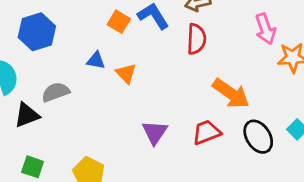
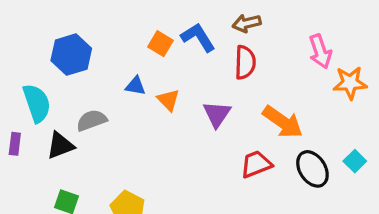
purple triangle: (155, 132) -> (217, 114), moved

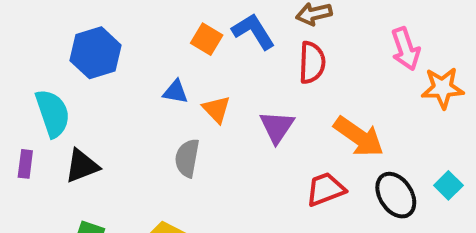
gray semicircle: (92, 120) -> (187, 158), moved, turned -60

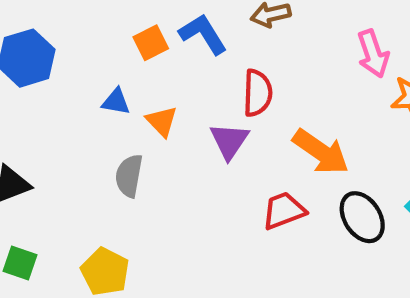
orange square: (207, 39) -> (151, 43), turned 32
red semicircle: (312, 63) -> (258, 93), moved

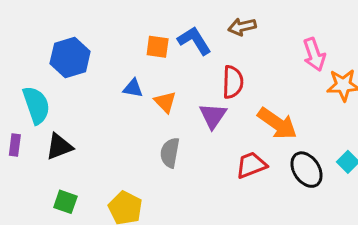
orange square: (151, 43) -> (158, 47), turned 35
gray semicircle: (129, 176) -> (170, 153), moved

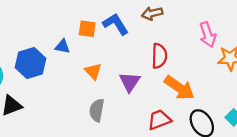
blue hexagon: (70, 58) -> (31, 63), moved
red semicircle: (233, 82) -> (159, 56), moved
blue triangle: (133, 88) -> (62, 46), moved

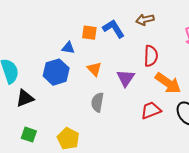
blue hexagon: (31, 63) -> (56, 72), moved

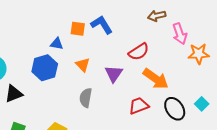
brown arrow: (145, 20) -> (157, 16), moved
red semicircle: (151, 56) -> (139, 52), turned 55

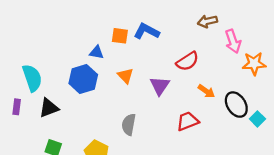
blue L-shape: (102, 25) -> (146, 31), turned -30
orange arrow: (156, 79) -> (206, 91), size x0.6
gray semicircle: (86, 98) -> (129, 125), moved
black ellipse: (175, 109) -> (236, 105), moved

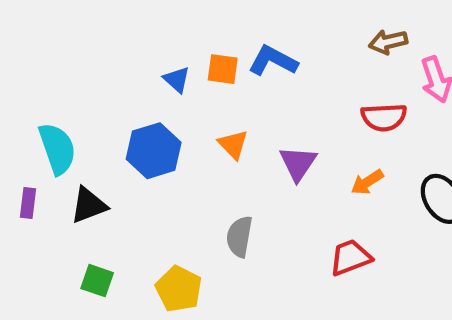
blue triangle: (97, 52) -> (177, 80), moved, turned 32
red semicircle: (187, 61) -> (384, 117), moved, turned 30
orange arrow: (206, 91) -> (367, 182), moved, turned 112
red trapezoid: (187, 121) -> (350, 257), moved

